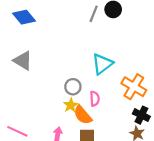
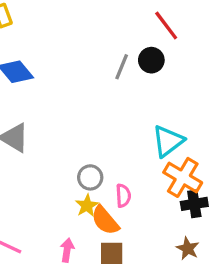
cyan triangle: (102, 64) -> (168, 141), moved
black cross: (141, 115) -> (194, 204), moved, turned -35

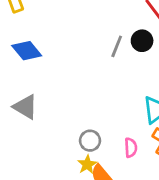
pink semicircle: (123, 196) -> (131, 148), moved

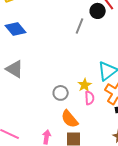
black circle: (142, 41) -> (98, 11), moved
yellow star: (87, 165) -> (85, 85), moved

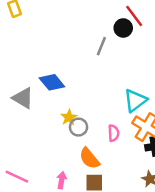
blue diamond: (16, 29) -> (52, 82), moved
yellow star: (85, 85) -> (69, 117), moved

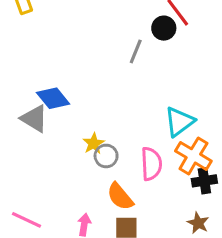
blue diamond: (52, 82) -> (53, 98), moved
pink semicircle: (114, 133) -> (151, 164), size x1.5

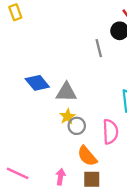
gray line: (136, 51) -> (99, 48), turned -36
gray triangle: (34, 119) -> (66, 92), moved, turned -30

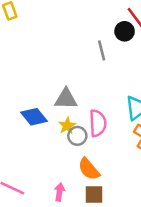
blue diamond: (37, 83) -> (34, 117), moved
pink semicircle: (110, 132) -> (98, 123), moved

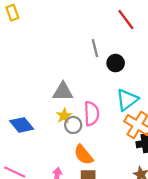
black circle: (125, 31) -> (116, 63), moved
blue diamond: (34, 117) -> (22, 125), moved

